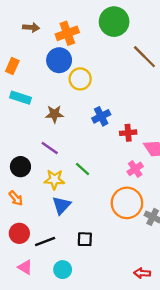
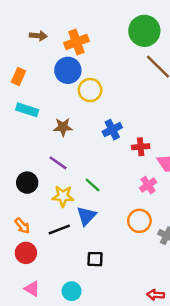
green circle: (114, 22) -> (144, 31), moved
orange arrow: (16, 198) -> (22, 226), moved
orange circle: (127, 203) -> (139, 221), size x0.7
blue triangle: (61, 205) -> (86, 216), moved
black line: (45, 242) -> (59, 229), moved

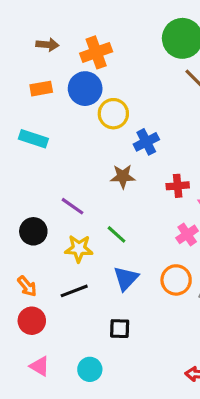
orange rectangle: (19, 76) -> (41, 89), moved, turned 56
brown star: (63, 127) -> (123, 176), moved
blue cross: (112, 130) -> (146, 142), moved
blue triangle: (86, 216) -> (126, 278), moved

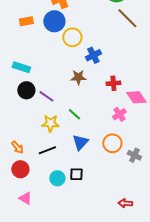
cyan rectangle: (33, 139) -> (21, 67), moved
black circle: (33, 231) -> (26, 90), moved
cyan circle: (90, 369) -> (57, 178), moved

